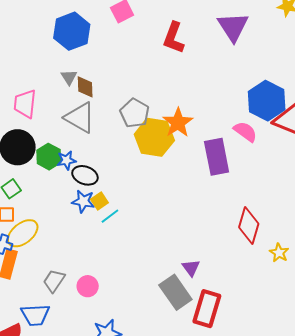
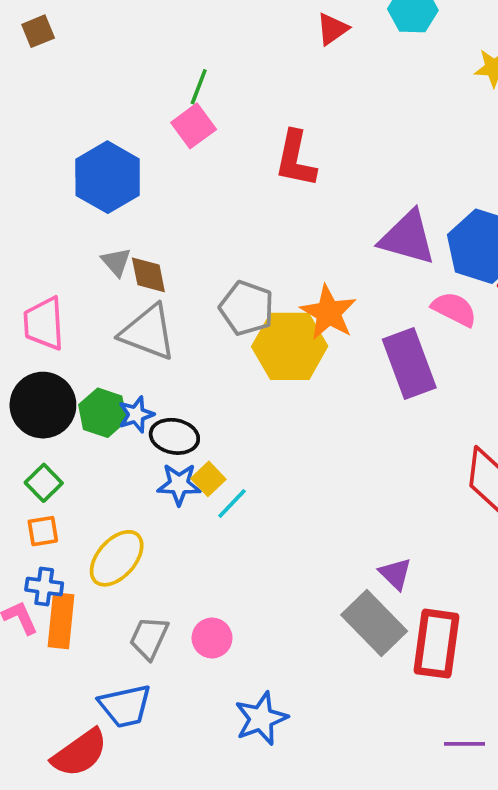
purple triangle: (233, 27) -> (408, 238), moved, turned -32
yellow ellipse: (23, 233) -> (117, 558), moved

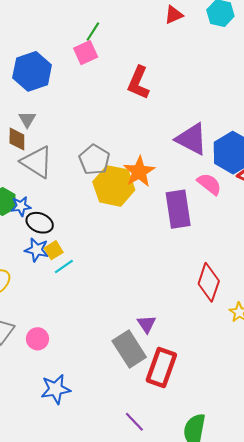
brown diamond: (148, 275) -> (17, 139), moved
purple line: (464, 744) -> (134, 422), moved, turned 35

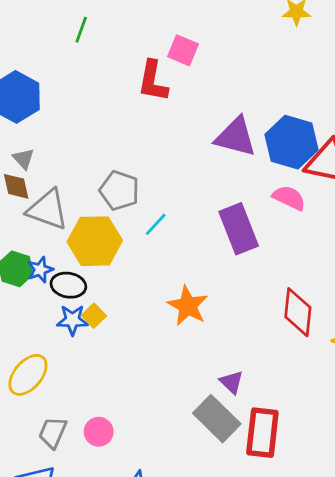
pink square: (86, 53) -> (183, 50), moved, turned -30
orange star: (139, 172) -> (188, 306), moved
pink semicircle: (209, 184) -> (289, 198), moved
yellow hexagon: (114, 186) -> (95, 241), moved
cyan line: (64, 266) -> (156, 224), moved

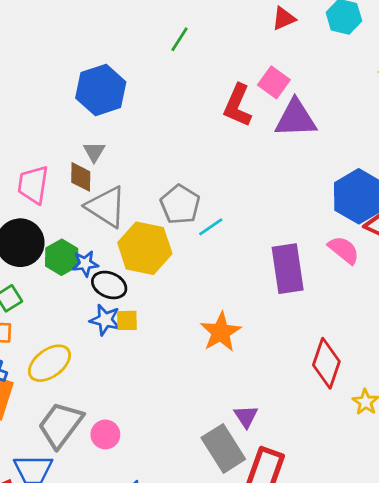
purple triangle: (236, 137) -> (296, 118), moved, turned -30
cyan line: (156, 224) -> (211, 227), moved
yellow square: (94, 316) -> (127, 320), turned 30
gray trapezoid: (53, 433) -> (60, 425), size x1.5

